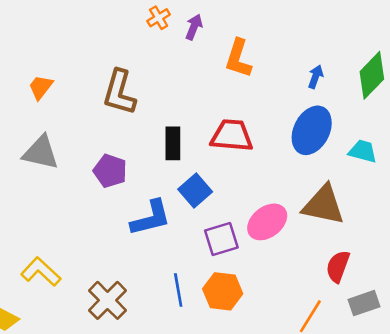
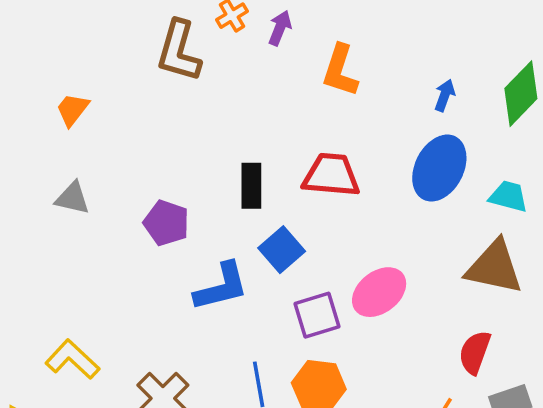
brown L-shape: (119, 92) -> (179, 51), moved
gray triangle: (41, 153) -> (72, 198), size x0.7
brown triangle: (323, 205) -> (494, 267), moved

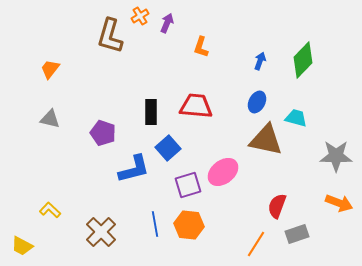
orange L-shape: (340, 71) -> (201, 47), size x0.7
blue ellipse: (439, 168) -> (257, 102), size x0.6
brown triangle: (494, 267) -> (266, 140), moved
yellow L-shape: (72, 359) -> (50, 210), size x0.7

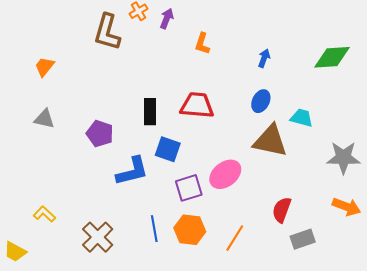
green diamond: (303, 60) -> (332, 57), moved, turned 42
blue square: (168, 148) -> (168, 149), turned -30
orange line: (256, 244) -> (235, 238), moved

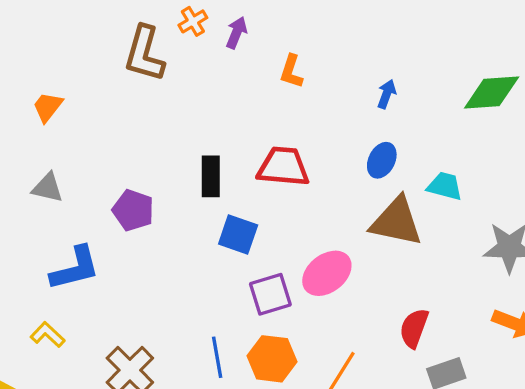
blue L-shape: (132, 171) -> (75, 268), moved

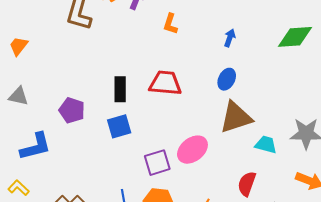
cyan trapezoid: (445, 186) -> (266, 145), moved
brown triangle: (396, 222) -> (236, 117), turned -30
blue square: (238, 235) -> (119, 126), moved, turned -35

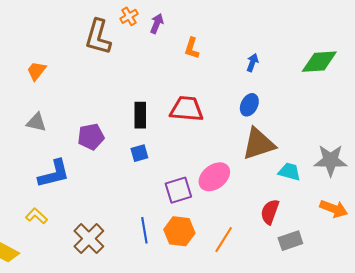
purple pentagon: (72, 110) -> (91, 137), turned -30
blue square: (119, 126) -> (139, 153), size x0.7

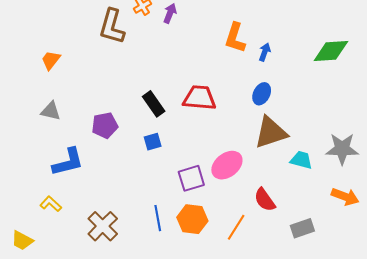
orange L-shape: (192, 48) -> (235, 38), moved, size x1.4
black rectangle: (140, 115) -> (154, 104), turned -35
red semicircle: (270, 212) -> (265, 200), moved, turned -55

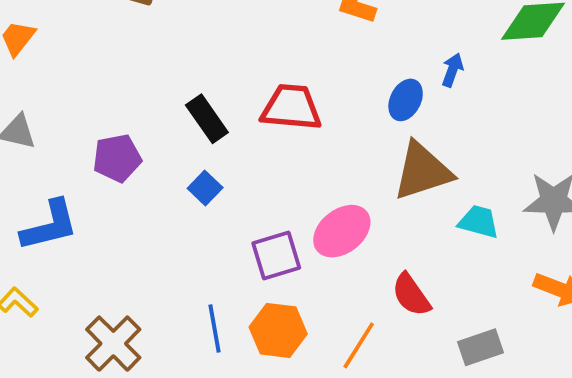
blue arrow: (265, 52) -> (452, 70), moved
blue square: (153, 142) -> (205, 188), turned -30

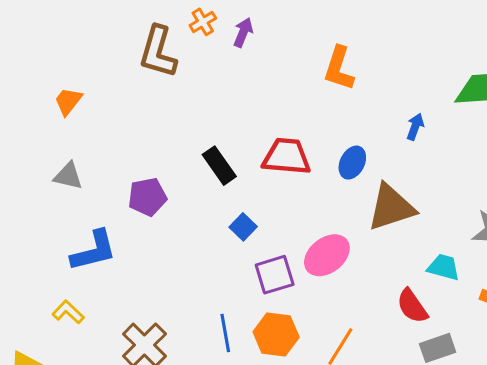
blue ellipse: (406, 100) -> (352, 163), moved
blue square: (205, 188) -> (243, 227), moved
cyan trapezoid: (479, 222) -> (444, 267), moved
red semicircle: (411, 295) -> (412, 306), moved

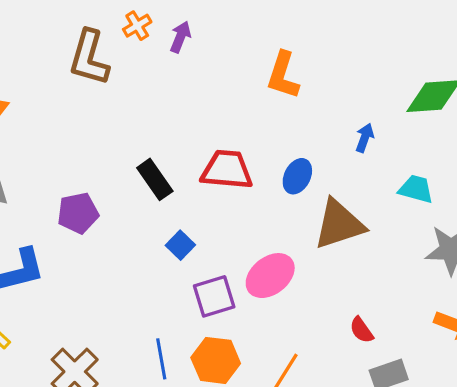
cyan trapezoid: (444, 267) -> (416, 189), moved
red semicircle: (412, 306) -> (361, 330), size x0.7

